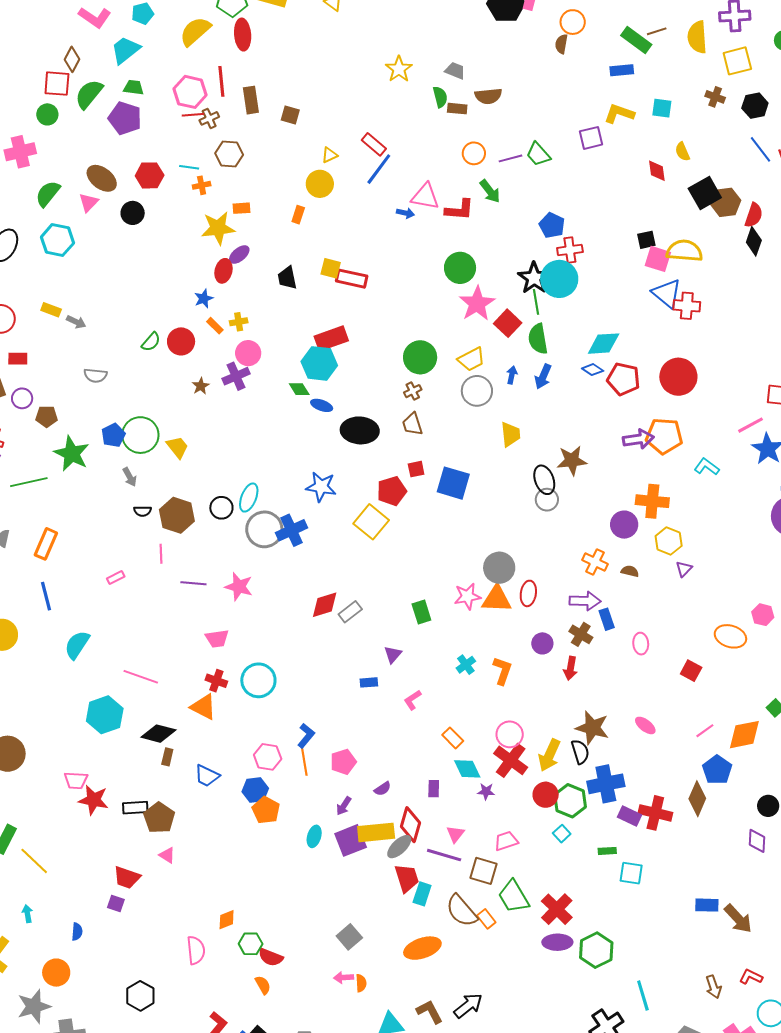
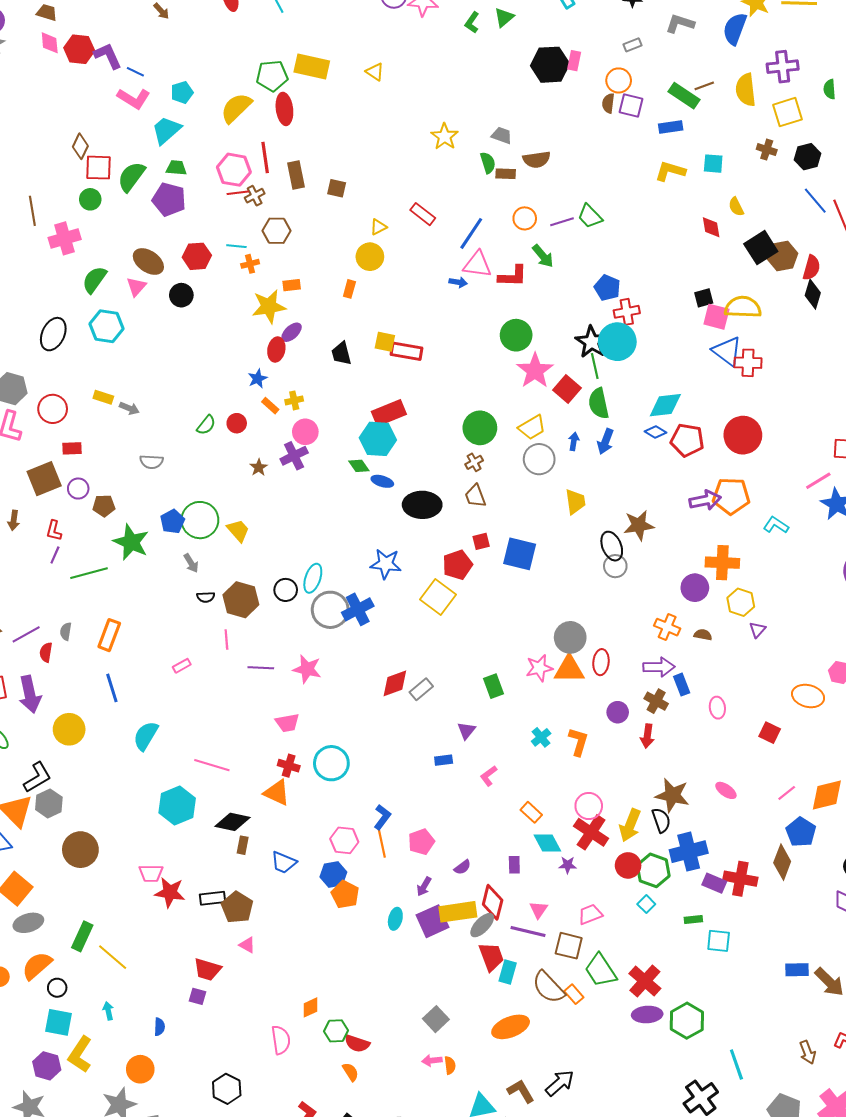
brown diamond: (72, 59) -> (80, 146), moved
purple square: (591, 138) -> (631, 105), moved, turned 30
blue line: (379, 169) -> (471, 233), moved
red circle: (181, 341) -> (237, 423), size x0.7

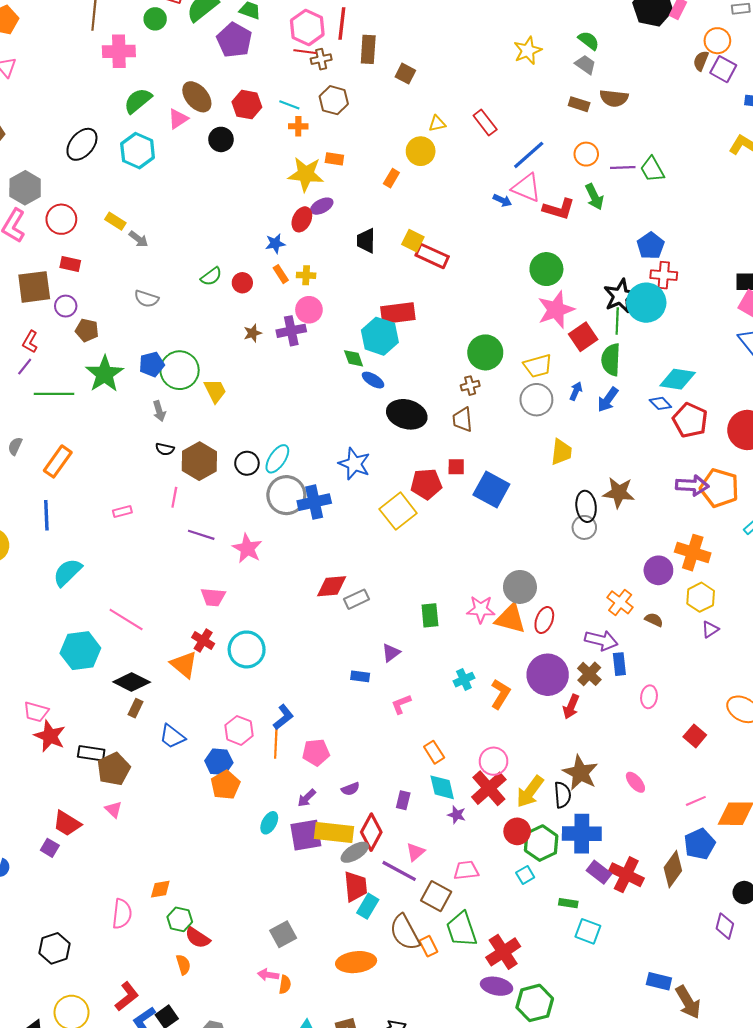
green semicircle: (488, 163) -> (589, 41), moved, turned -50
purple circle: (618, 712) -> (548, 675), size x1.8

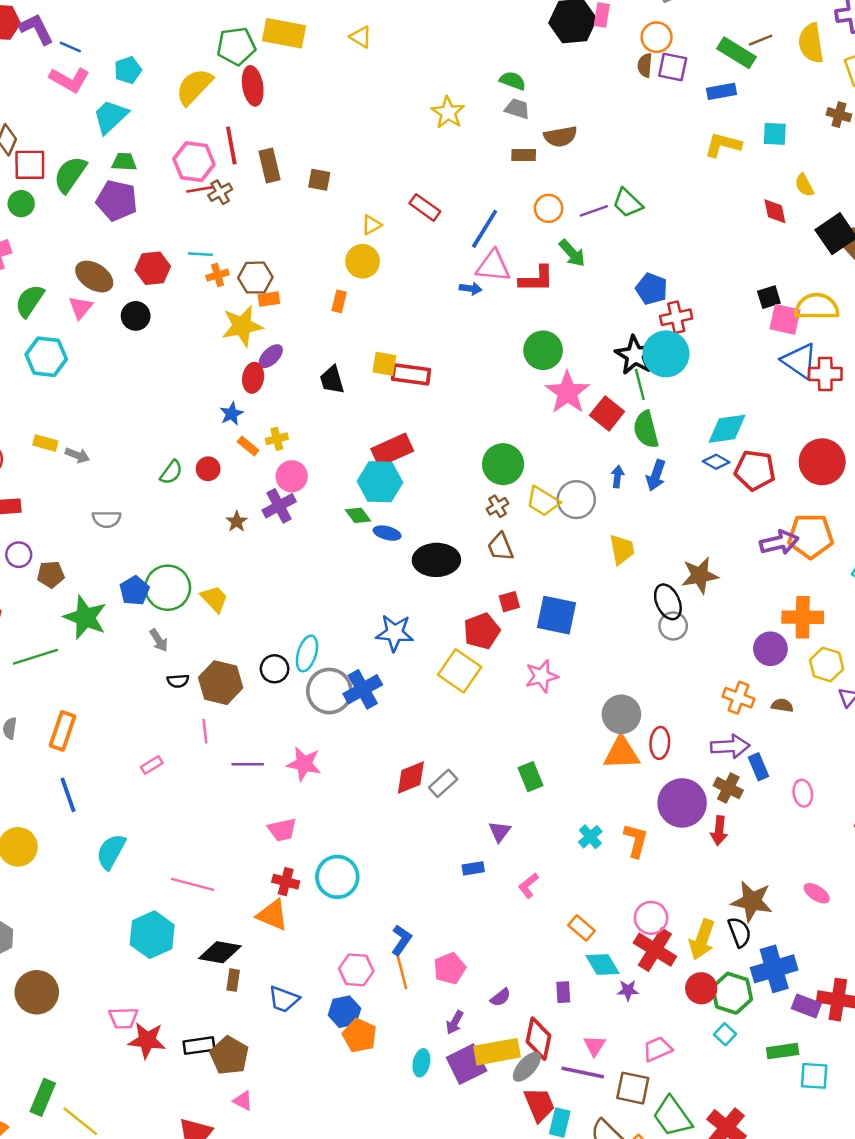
brown hexagon: (334, 100) -> (255, 278), moved
yellow trapezoid: (538, 366) -> (543, 501), moved, turned 64
pink star: (481, 609) -> (542, 676), moved
green rectangle: (568, 903) -> (783, 1051), size x1.4

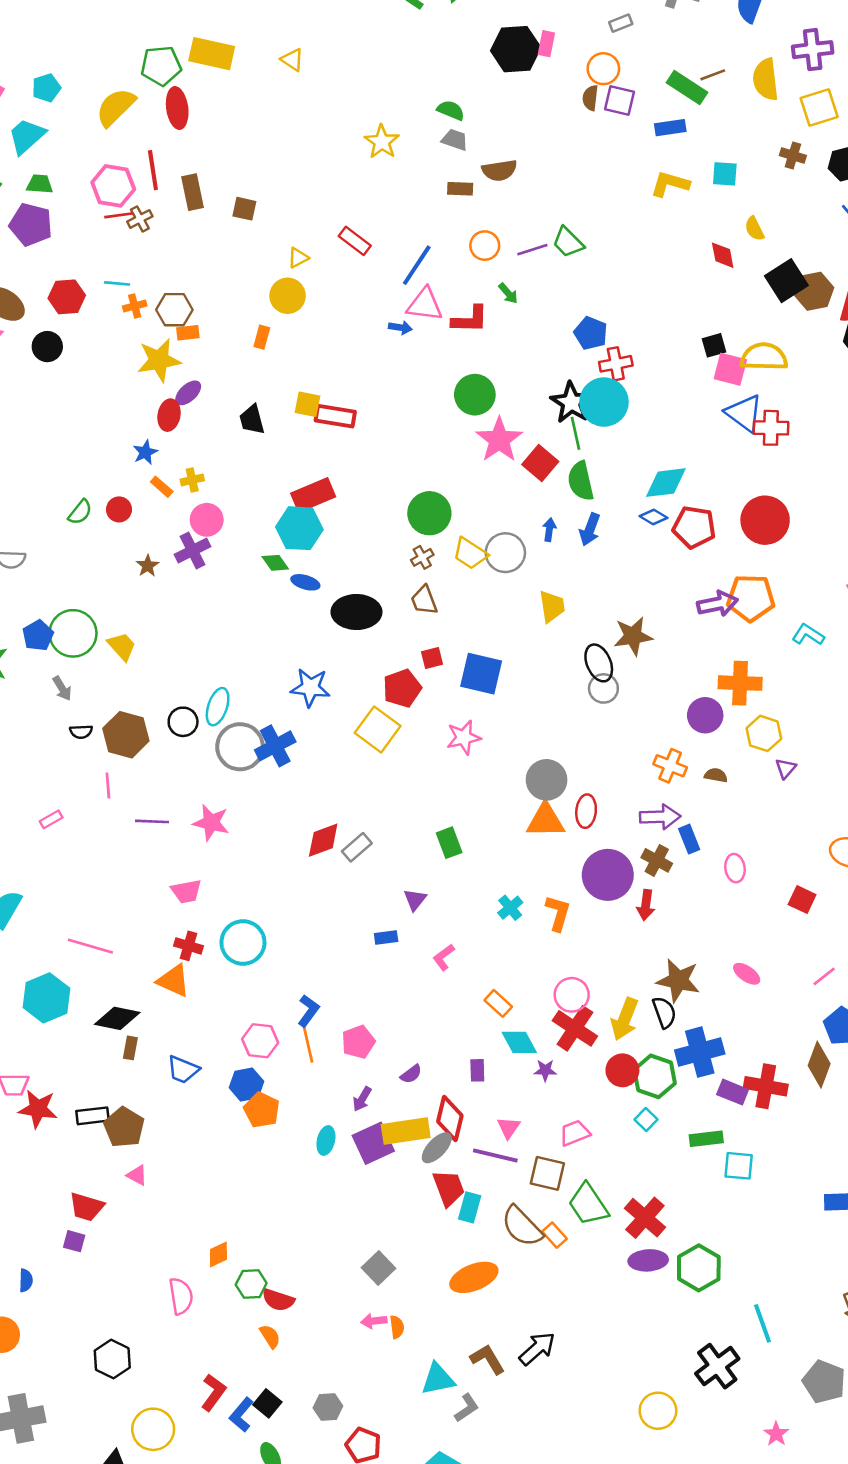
green arrow: (572, 253) -> (508, 293), size x0.7

